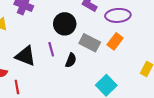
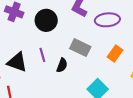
black circle: (65, 24) -> (46, 20), moved
orange rectangle: (115, 41) -> (115, 53), moved

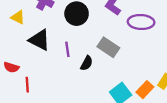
orange rectangle: (115, 53) -> (145, 90), moved
black triangle: (17, 62) -> (39, 40), moved

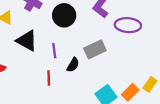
gray rectangle: (108, 47) -> (95, 49), turned -60
red line: (27, 85) -> (49, 78), moved

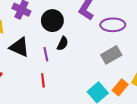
gray rectangle: (95, 49) -> (111, 55), moved
black semicircle: (73, 65) -> (63, 44), moved

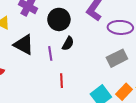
red line: (43, 80) -> (62, 81), moved

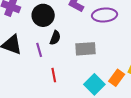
gray rectangle: (117, 58) -> (86, 49), moved, turned 30

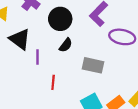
purple line: (39, 50) -> (38, 57), moved

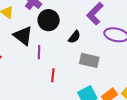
black circle: (60, 19) -> (49, 20), moved
black semicircle: (66, 45) -> (74, 37), moved

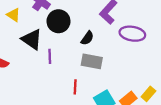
gray rectangle: (89, 60) -> (92, 61), moved
red line: (53, 75) -> (75, 87), moved

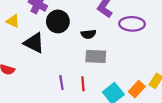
black semicircle: (87, 38) -> (88, 34), turned 56
purple line: (50, 56) -> (61, 82), moved

